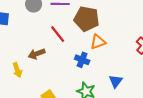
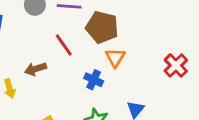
orange triangle: (98, 42) -> (115, 58), turned -42

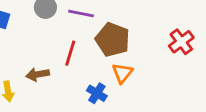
red line: (64, 45) -> (70, 53), turned 45
red cross: (176, 65) -> (181, 42), moved

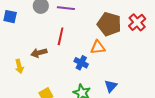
brown pentagon: (113, 40) -> (109, 24), moved
orange triangle: (122, 73) -> (98, 47), turned 49

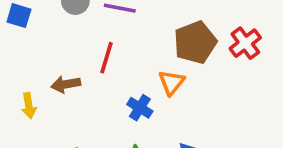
brown pentagon: (109, 24) -> (195, 42), turned 30
orange triangle: (98, 47) -> (172, 82), turned -49

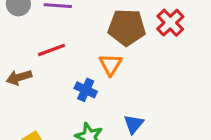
brown pentagon: (195, 42) -> (127, 27), turned 30
red line: (106, 58) -> (51, 50), turned 60

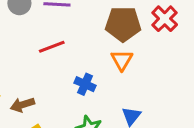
orange triangle: (111, 65) -> (122, 60), moved
brown arrow: (19, 77) -> (22, 105), moved

